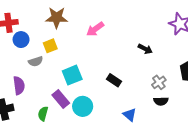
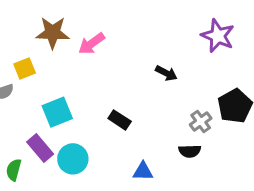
brown star: (57, 18) -> (53, 33), moved
gray cross: (159, 82) -> (201, 121), moved
blue triangle: (130, 115) -> (143, 171), turned -40

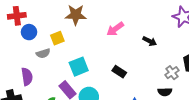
pink arrow: (92, 44) -> (115, 29), moved

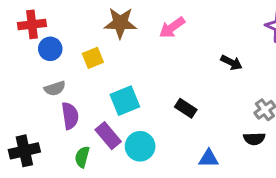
pink arrow: (115, 29) -> (172, 28), moved
gray semicircle: (43, 53) -> (55, 88), moved
purple semicircle: (27, 77) -> (70, 116), moved

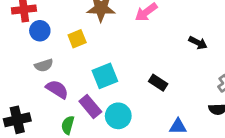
purple semicircle: (70, 116) -> (57, 89), turned -50

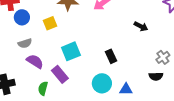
black rectangle: (158, 83) -> (111, 56), turned 32
cyan circle: (118, 116) -> (102, 83), moved

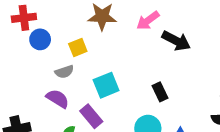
black arrow: (141, 26) -> (176, 41), moved, size x1.5
gray semicircle: (25, 43) -> (64, 72), moved

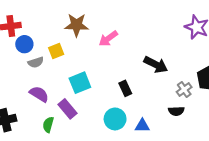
pink arrow: (148, 21) -> (108, 39), moved
black arrow: (176, 41) -> (156, 65), moved
gray semicircle: (64, 72) -> (36, 62), moved

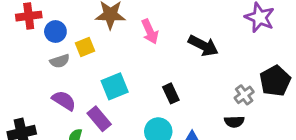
pink arrow: (108, 39) -> (150, 32), turned -78
blue circle: (24, 44) -> (55, 32), moved
black arrow: (156, 65) -> (203, 46), moved

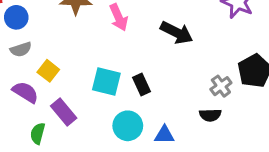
yellow square: (85, 47) -> (48, 71), moved, turned -30
cyan square: (115, 86) -> (106, 81), moved, turned 36

